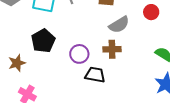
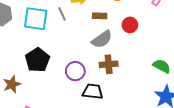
red circle: (151, 12) -> (130, 25), moved
gray semicircle: (119, 25) -> (102, 39), moved

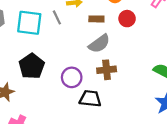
red circle: (130, 25) -> (127, 19), moved

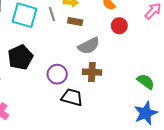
brown rectangle: (96, 19) -> (75, 22), moved

